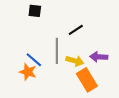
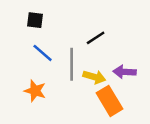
black square: (35, 11) -> (35, 20), moved
blue line: (34, 60) -> (43, 53), moved

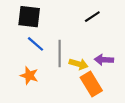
black square: (35, 20) -> (29, 17), size x1.6
black line: (96, 38) -> (92, 17), moved

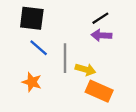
purple arrow: (104, 60) -> (101, 35), moved
orange rectangle: (91, 84) -> (99, 91), turned -35

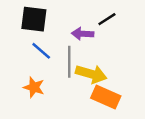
purple arrow: (101, 35) -> (83, 34), moved
yellow arrow: (85, 70) -> (91, 74), size x1.4

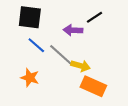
gray line: (69, 62) -> (61, 55), turned -48
yellow arrow: (91, 74) -> (81, 66), size x0.7

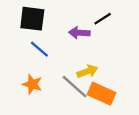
gray line: (61, 55) -> (75, 87), moved
yellow arrow: (81, 66) -> (87, 71), turned -36

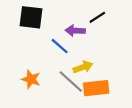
blue line: (39, 49) -> (60, 46), moved
orange rectangle: (102, 94) -> (96, 88), turned -30

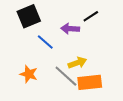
black square: (31, 17) -> (29, 16), turned -30
blue line: (60, 46) -> (45, 42), moved

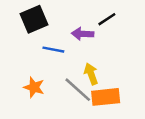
blue line: (45, 42) -> (53, 50), turned -30
yellow arrow: (77, 63) -> (91, 74), turned -90

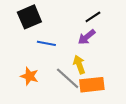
purple arrow: (83, 34) -> (87, 37), moved, turned -42

